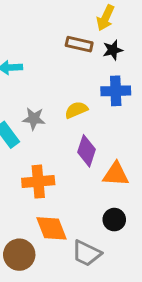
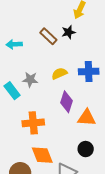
brown rectangle: (79, 44) -> (48, 36), moved, turned 30
black star: (113, 50) -> (68, 32), moved
blue cross: (116, 91) -> (89, 71), moved

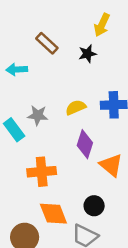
brown rectangle: (48, 36) -> (47, 43), moved
orange triangle: (87, 118) -> (111, 165), turned 36
black circle: (86, 149) -> (94, 206), moved

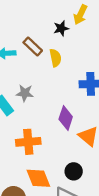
brown rectangle: (47, 43) -> (33, 46), moved
black star: (87, 54) -> (61, 28), moved
yellow semicircle: (76, 107) -> (55, 58), moved, turned 102

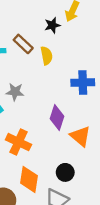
orange cross: (28, 142) -> (18, 142), turned 30
orange diamond: (38, 178) -> (29, 179), turned 30

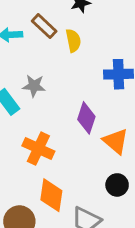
black circle: (65, 172) -> (117, 185), moved

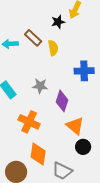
gray star: (34, 86) -> (40, 86), moved
orange triangle: (116, 141) -> (75, 126), moved

